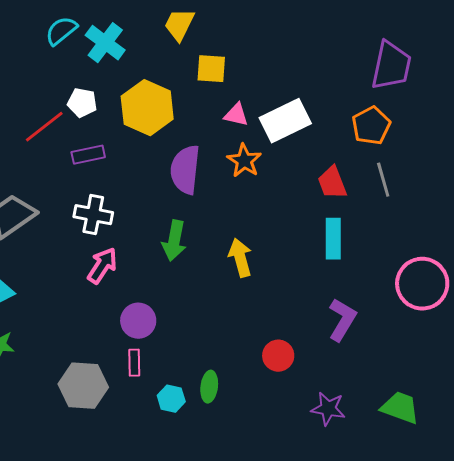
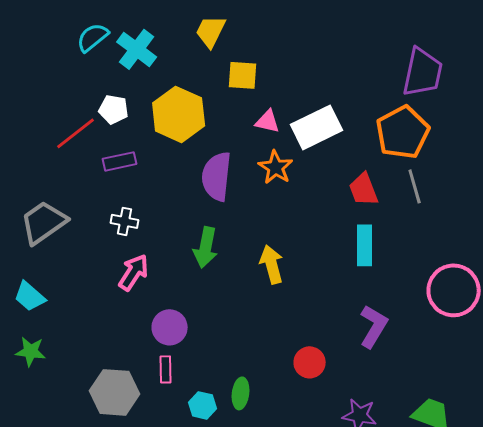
orange pentagon: (371, 126) -> (403, 132), size x1.4
white cross: (93, 215) -> (125, 221), size x0.7

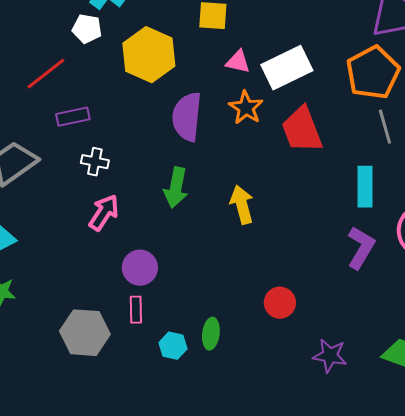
white pentagon: (114, 109) -> (87, 29), moved
purple rectangle: (120, 161) -> (73, 117), moved
red trapezoid: (364, 189) -> (302, 130), moved, size x1.4
cyan rectangle: (365, 245) -> (365, 187), moved
purple L-shape: (374, 326) -> (361, 248), moved

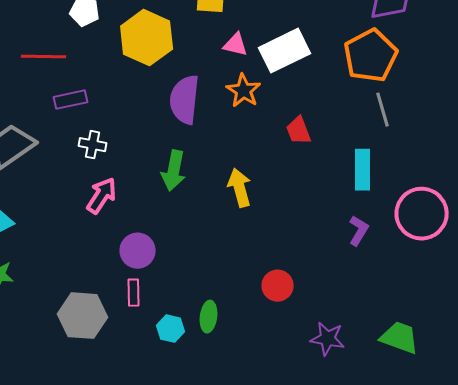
red line: (46, 74) -> (44, 57), turned 39
red trapezoid: (302, 130) -> (299, 131), moved, size x0.6
purple L-shape: (361, 248) -> (359, 231), size x0.7

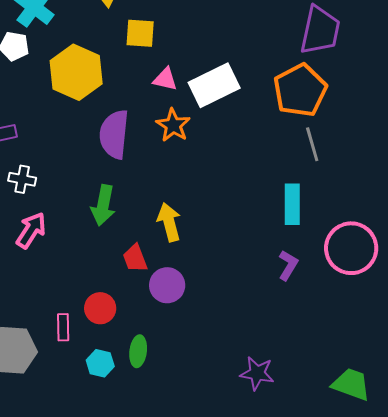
red trapezoid: (299, 131) -> (135, 258), moved
purple circle: (138, 251) -> (167, 285), moved
red circle: (278, 286) -> (100, 308), moved
green trapezoid: (400, 338) -> (351, 384), moved

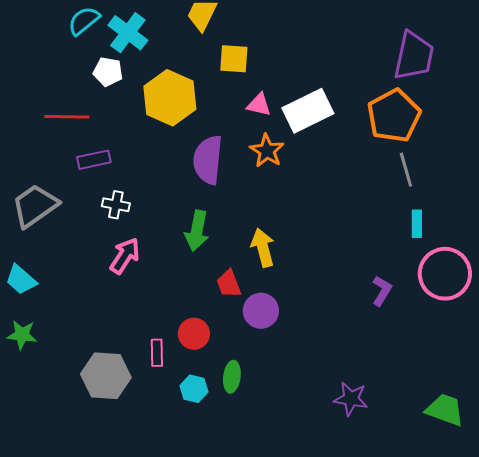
cyan rectangle: (292, 204) -> (417, 224), moved, size x0.7

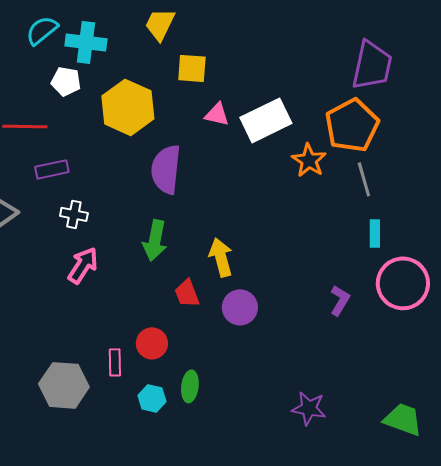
cyan cross: (128, 33) -> (86, 42), turned -30
orange star: (267, 151) -> (309, 160), moved
purple circle: (261, 311) -> (240, 307), moved

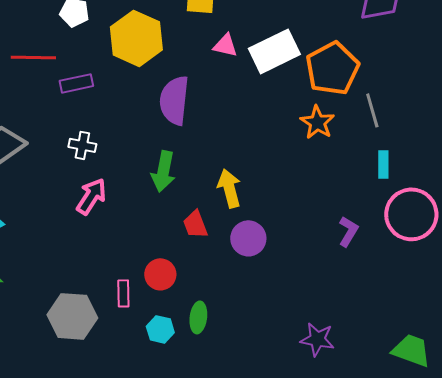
orange pentagon: (352, 125) -> (332, 68), moved
orange star: (309, 160) -> (317, 122), moved
purple rectangle: (52, 169) -> (76, 83), moved

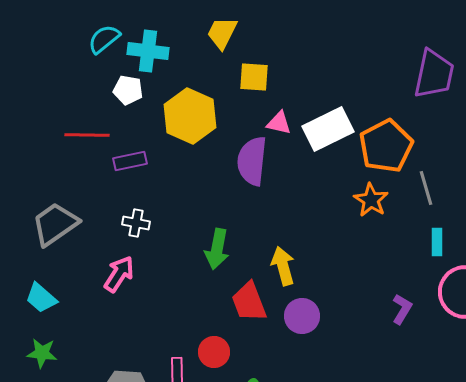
purple semicircle: (174, 100) -> (252, 161), moved
pink arrow: (91, 196) -> (119, 274), moved
red trapezoid: (195, 224) -> (249, 302), size x1.4

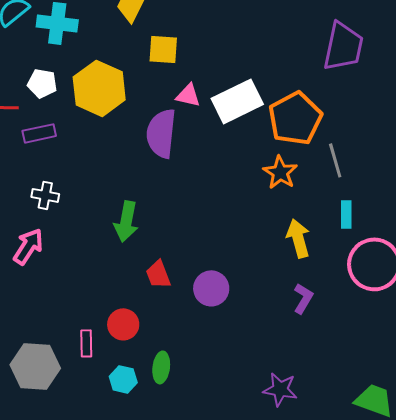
white pentagon: (128, 90) -> (42, 83), moved
yellow arrow: (283, 266) -> (298, 238), moved
red trapezoid: (249, 302) -> (158, 274), size x0.7
purple L-shape: (402, 309) -> (303, 298), moved

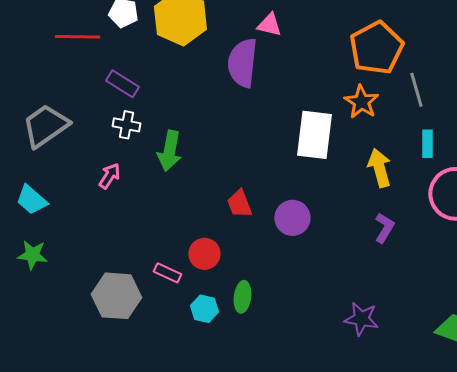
white rectangle: (237, 101) -> (314, 135), moved, turned -57
purple rectangle: (39, 133) -> (122, 84), moved, turned 44
green arrow: (126, 221) -> (169, 151), moved
pink arrow: (28, 246) -> (109, 176), size x0.7
pink rectangle: (86, 343) -> (167, 273), turned -64

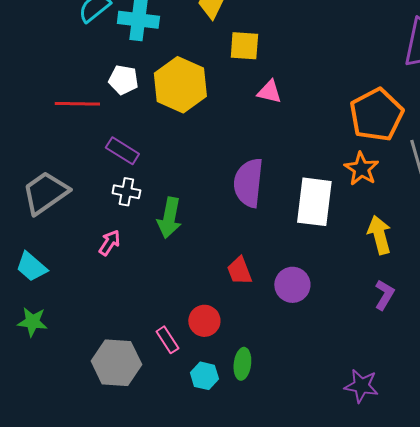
purple semicircle: (242, 63) -> (248, 183), moved
pink rectangle: (167, 273) -> (167, 340), turned 32

